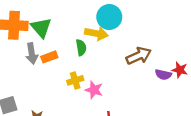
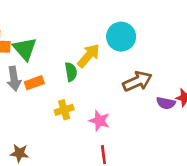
cyan circle: (109, 17) -> (121, 37), moved
yellow arrow: (96, 33) -> (89, 56), turned -60
pink star: (94, 90) -> (99, 121), moved

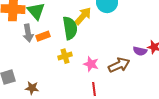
green semicircle: (71, 72) -> (70, 28), size x1.6
brown arrow: (137, 81) -> (119, 65), moved

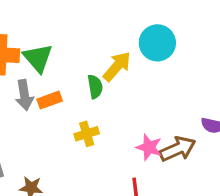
green semicircle: (70, 28) -> (95, 87), size x0.6
pink star: (91, 64) -> (149, 147), moved

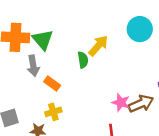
cyan circle: (157, 43) -> (140, 29), moved
orange rectangle: (50, 100) -> (52, 84), moved, turned 56
yellow cross: (87, 134) -> (53, 112), moved

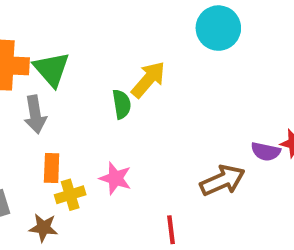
cyan circle: (140, 29) -> (218, 28), moved
orange rectangle: (52, 84) -> (52, 168), moved, turned 56
pink star: (121, 102) -> (115, 178), moved

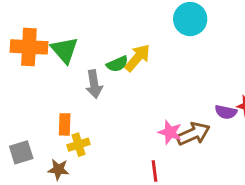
green semicircle: (122, 104) -> (117, 64), moved, turned 75
gray arrow: (35, 114) -> (94, 84), moved
pink star: (115, 178) -> (170, 132), moved

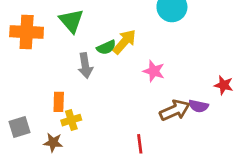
green triangle: (65, 50) -> (71, 21), moved
purple semicircle: (226, 112) -> (199, 106), moved
pink star: (170, 132) -> (154, 71), moved

